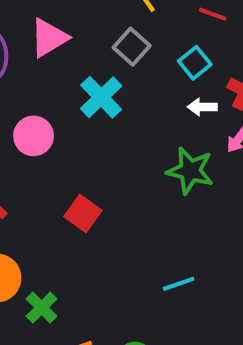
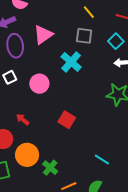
gray square: (132, 47) -> (84, 36), turned -30
cyan line: (179, 284) -> (102, 159), moved, turned 56

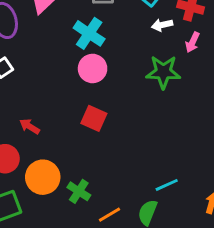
pink circle: (39, 84) -> (93, 69), moved
cyan line: (102, 159) -> (167, 185), moved, turned -49

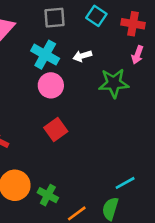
white arrow: (162, 25) -> (82, 56), moved
red square: (94, 118) -> (56, 129), turned 35

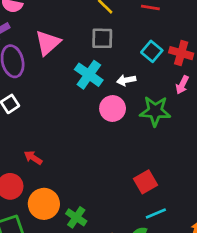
cyan square: (96, 16) -> (152, 51), moved
pink circle: (51, 85) -> (113, 108), moved
red square: (56, 129) -> (146, 182), moved

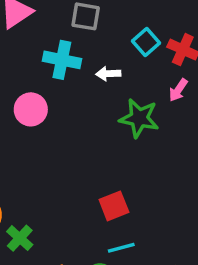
cyan cross: (89, 75) -> (62, 60), turned -32
pink circle: (113, 108) -> (31, 109), moved

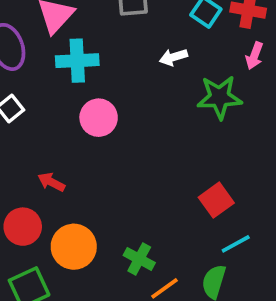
cyan cross: (62, 60) -> (77, 61), moved
green cross: (20, 238) -> (139, 259), moved

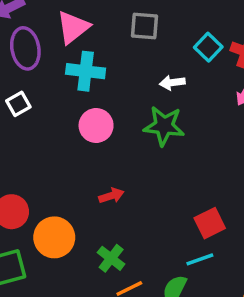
green star: (219, 97) -> (164, 126), moved
red arrow: (51, 182) -> (111, 196), moved, turned 125
red square: (216, 200) -> (210, 223), moved

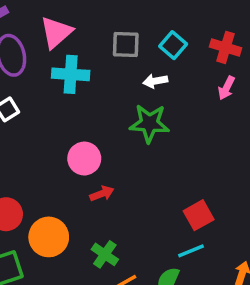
gray square: (144, 26) -> (126, 44), moved
cyan square: (208, 47) -> (173, 45), moved
pink circle: (96, 125) -> (84, 159), moved

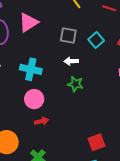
cyan cross: (71, 74) -> (31, 69), moved
white arrow: (155, 81) -> (71, 61), moved
green star: (149, 123) -> (75, 84), size x0.7

